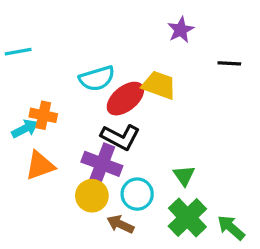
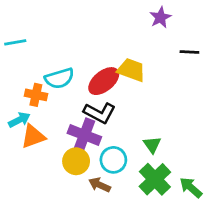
purple star: (181, 30) -> (160, 17), moved
cyan semicircle: (97, 78) -> (59, 78), moved
cyan arrow: (25, 129) -> (19, 120), moved

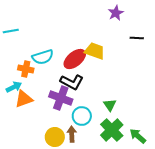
yellow circle: (76, 161) -> (55, 137), moved
brown arrow: (100, 185) -> (72, 134), turned 63

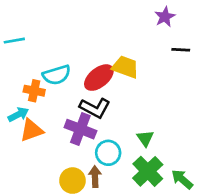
purple star: (116, 13) -> (165, 17), moved

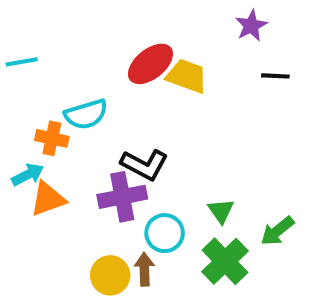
yellow trapezoid: (125, 67) -> (187, 76), moved
red ellipse: (99, 78) -> (150, 64), moved
purple cross: (80, 129) -> (122, 197), turned -32
green arrow: (182, 179) -> (277, 231), moved, turned -80

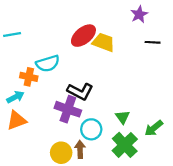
purple cross: (122, 197) -> (68, 109), turned 30
orange triangle: (48, 199) -> (17, 120), moved

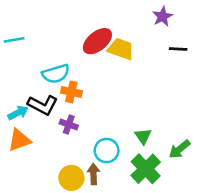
orange cross: (29, 77) -> (71, 92), moved
black L-shape: (80, 91) -> (43, 105), moved
purple cross: (68, 109) -> (69, 124), moved, size x0.6

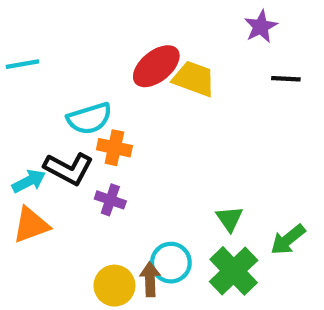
cyan circle: (107, 151) -> (171, 263), moved

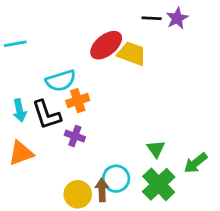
black line: (286, 79) -> (152, 18), moved
orange cross: (114, 148) -> (78, 101), turned -30
black L-shape: (69, 169) -> (46, 115), turned 44
cyan arrow: (29, 181) -> (20, 110), moved, turned 105

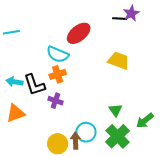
black line: (152, 18) -> (120, 19), moved
yellow trapezoid: (132, 54) -> (119, 61), moved
cyan semicircle: (61, 81) -> (58, 54), moved, turned 40
cyan arrow: (20, 110) -> (14, 82), turned 112

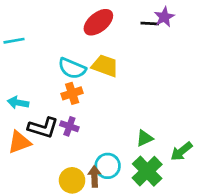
red ellipse: (79, 33) -> (98, 22), moved
yellow trapezoid: (119, 61) -> (105, 66), moved
black L-shape: (34, 85) -> (43, 128), moved, turned -55
green triangle: (115, 110) -> (145, 138), turned 40

